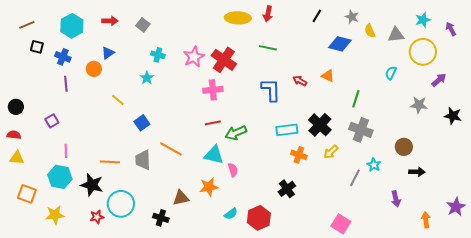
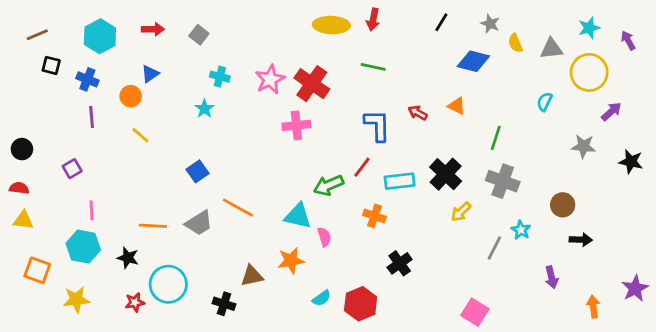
yellow line: (118, 100) -> (140, 135), moved
red line: (213, 123) -> (362, 167), moved, turned -42
orange cross: (299, 155) -> (375, 216), moved
gray trapezoid: (143, 160) -> (199, 223), turned -120
black star: (92, 185) -> (128, 258), size x0.7

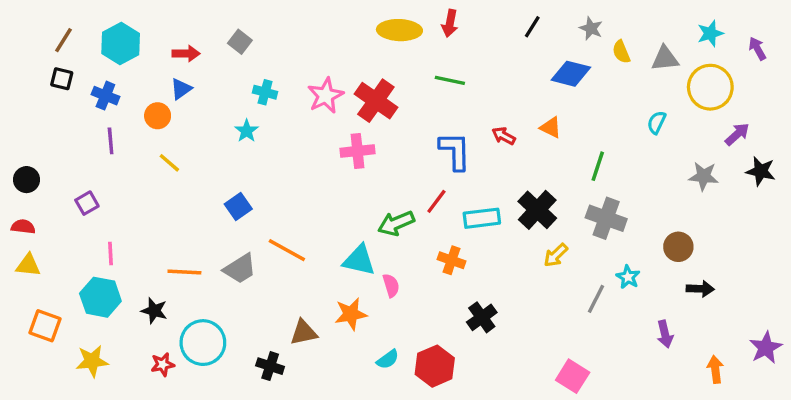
red arrow: (153, 29) -> (186, 54), moved
brown line: (37, 35) -> (63, 40), moved, turned -35
black star: (631, 162) -> (761, 171), moved

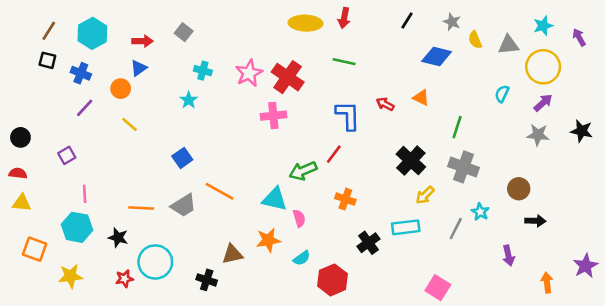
purple arrow: (737, 134) -> (543, 103), moved
purple line: (111, 141) -> (85, 108), turned 48
cyan rectangle: (482, 218) -> (406, 227), moved
cyan semicircle: (388, 359) -> (302, 258), moved

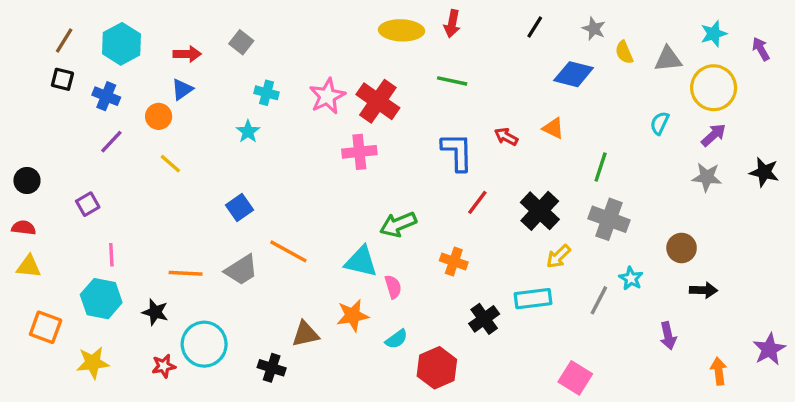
red line: (334, 154) -> (477, 202), moved

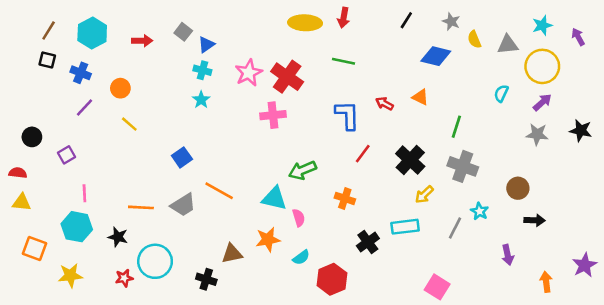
blue triangle: (182, 89) -> (206, 45), moved
cyan star: (248, 132) -> (201, 100), moved
black circle: (27, 181) -> (32, 137), moved

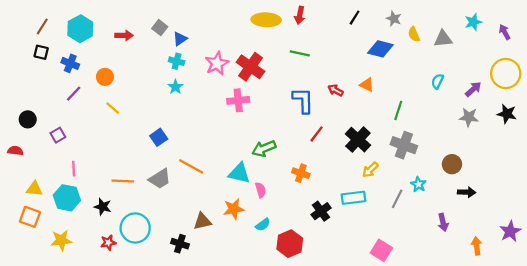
yellow circle: (542, 66) -> (506, 73), moved
yellow triangle: (22, 202) -> (34, 189), moved

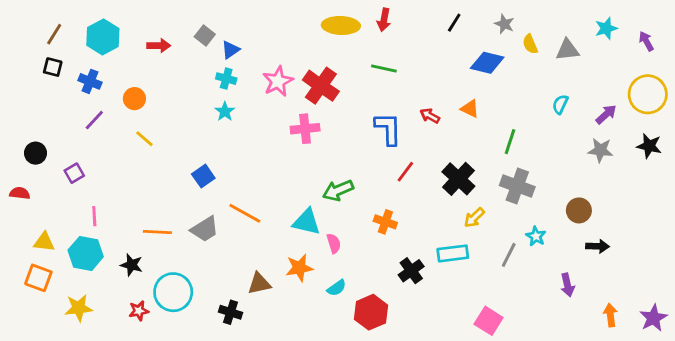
purple star: (510, 231) -> (653, 318), moved

